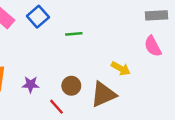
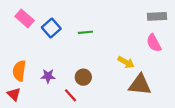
blue square: (38, 17) -> (51, 28), moved
brown triangle: (103, 94) -> (140, 85), moved, turned 30

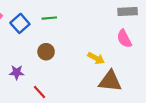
green line: (85, 32) -> (49, 18), moved
brown circle: (83, 77) -> (46, 52), moved

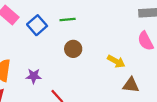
brown circle: (46, 52) -> (73, 49), moved
brown triangle: (110, 81) -> (131, 85), size x0.7

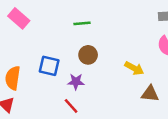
blue square: (37, 25) -> (49, 66), moved, turned -36
purple star: (34, 76) -> (76, 82), moved

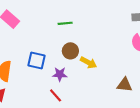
yellow arrow: (134, 68) -> (88, 63), moved

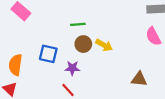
green line: (65, 23) -> (78, 24), moved
yellow arrow: (88, 63) -> (104, 45), moved

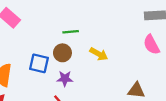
brown circle: (83, 44) -> (62, 53), moved

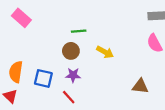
blue square: (39, 63) -> (43, 78), moved

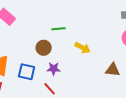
brown circle: (71, 51) -> (44, 48), moved
brown triangle: (140, 86) -> (113, 70), moved

